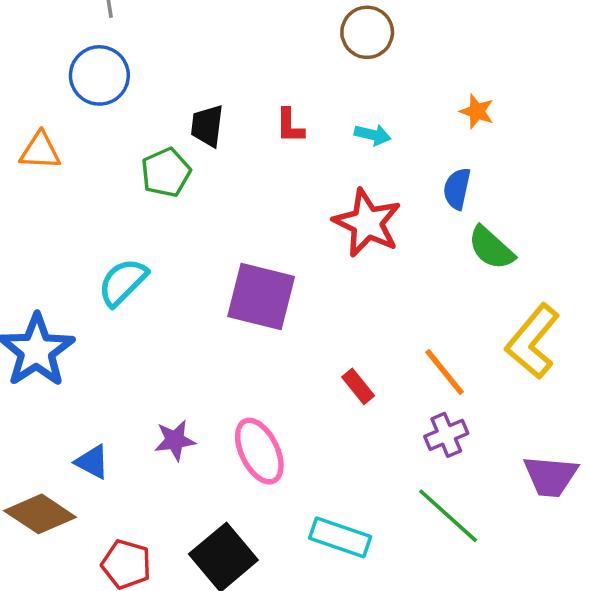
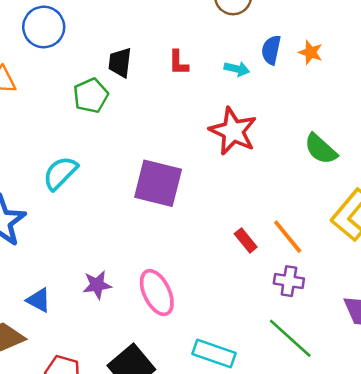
blue semicircle: (457, 189) -> (271, 50), moved
red rectangle: (358, 386) -> (246, 240), moved
purple cross: (446, 435) -> (289, 281), turned 32

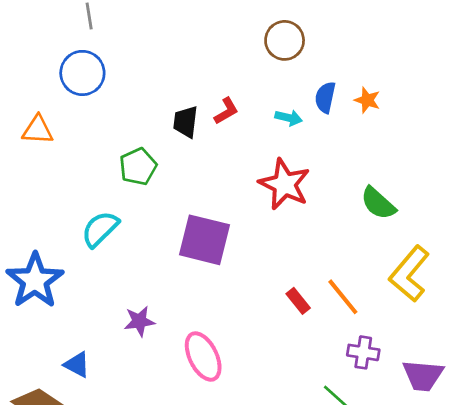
black trapezoid: (120, 63) -> (186, 122), moved
red L-shape: (178, 63) -> (226, 111), turned -120
green pentagon: (91, 96) -> (138, 167), moved
purple cross: (289, 281) -> (363, 352), moved
purple star: (97, 285) -> (139, 321), moved

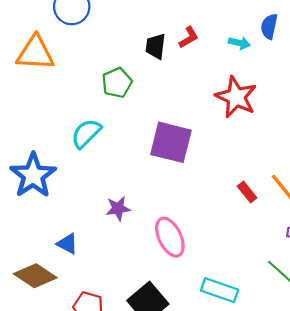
orange triangle: (38, 130) -> (35, 53), size x1.5

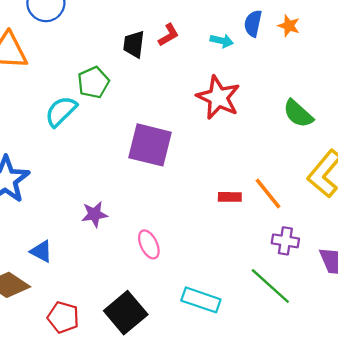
cyan semicircle: (86, 133) -> (61, 111), moved
red rectangle: (247, 192) -> (230, 197), turned -50
pink ellipse: (170, 237) -> (149, 244), size x0.7

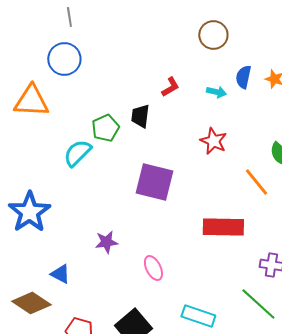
black trapezoid: (134, 44) -> (140, 116), moved
red star: (218, 97) -> (213, 141), size x0.7
orange line: (268, 193) -> (256, 182), moved
red rectangle: (230, 197) -> (223, 227), size x2.0

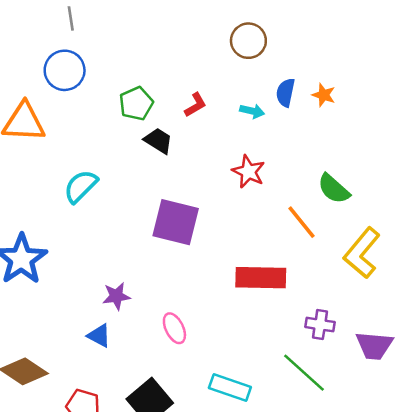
black trapezoid: (140, 116) -> (158, 141), turned 115
green pentagon: (105, 128) -> (136, 104), moved
blue triangle: (60, 274) -> (99, 336), moved

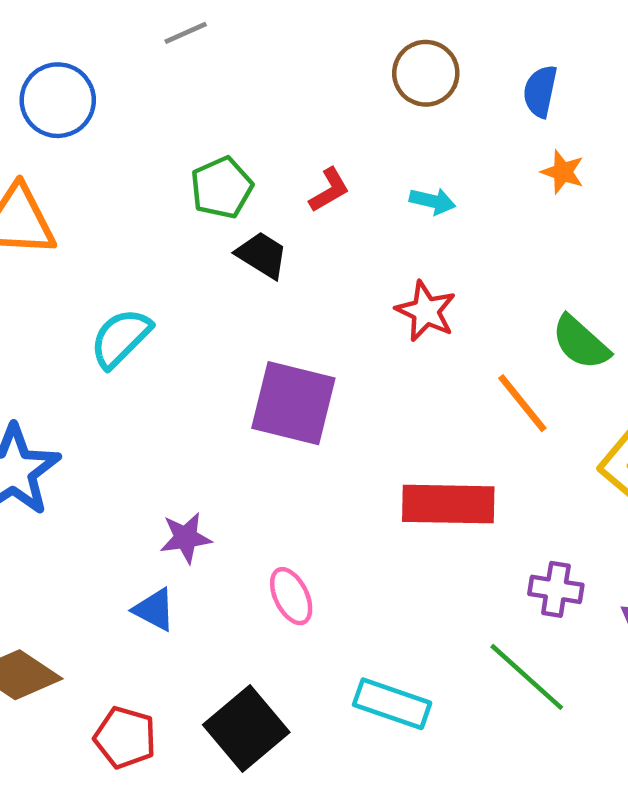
gray line: (71, 18) -> (186, 33), moved, turned 75
blue circle: (65, 70) -> (58, 100), moved
blue semicircle: (285, 93) -> (540, 91), moved

